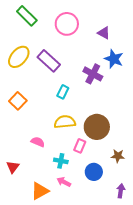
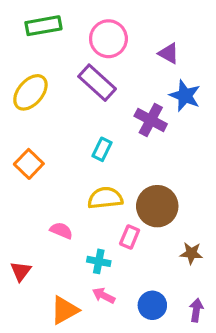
green rectangle: (27, 16) -> (43, 26), turned -55
purple rectangle: (49, 61) -> (97, 83), moved
blue circle: (94, 172) -> (152, 305), moved

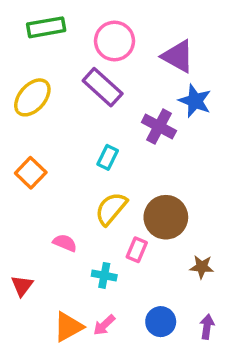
purple triangle: (169, 53) -> (178, 56), size x1.5
yellow semicircle: (105, 198) -> (111, 209), turned -44
pink arrow: (104, 296) -> (104, 325), moved, turned -70

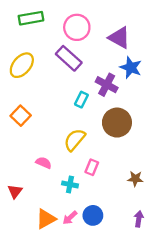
cyan rectangle: (108, 157) -> (81, 100), moved
brown circle: (166, 217) -> (117, 123), moved
blue circle: (161, 322) -> (93, 215), moved

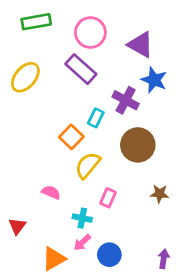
orange square: (21, 116) -> (71, 137), moved
brown star: (135, 179) -> (159, 194), moved
pink arrow: (70, 218) -> (82, 242), moved

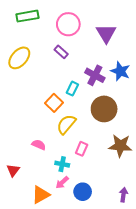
purple triangle: (141, 45) -> (106, 33), turned 30
purple rectangle: (81, 69) -> (61, 52), size x0.6
blue star: (154, 80) -> (120, 71), moved
brown star: (159, 194) -> (120, 146), size x1.6

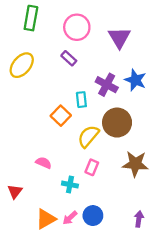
green rectangle: (27, 16) -> (31, 18), turned -70
cyan rectangle: (72, 89) -> (81, 100), turned -32
yellow semicircle: (66, 124) -> (88, 136), moved
pink arrow: (62, 183) -> (70, 218), moved

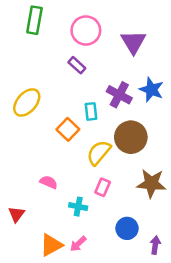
yellow ellipse: (22, 65) -> (27, 102), moved
blue circle: (93, 216) -> (127, 228), moved

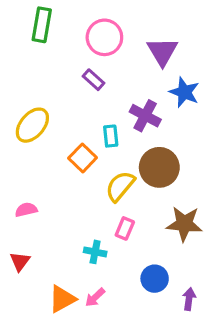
blue star: (151, 90) -> (184, 92), moved
pink semicircle: (49, 182) -> (26, 210), moved, turned -36

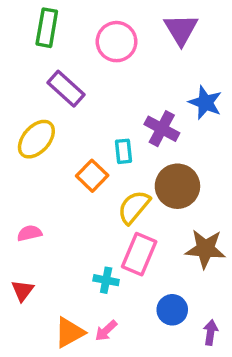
purple triangle: (162, 51) -> (181, 29), moved
purple rectangle: (93, 80) -> (66, 89), moved, size x1.5
pink rectangle: (125, 228) -> (139, 254), size x1.6

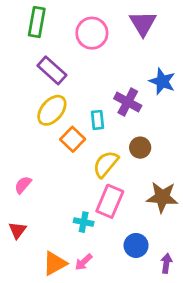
yellow ellipse: (36, 139) -> (52, 110), moved
brown circle: (177, 186) -> (140, 148), size x0.6
pink semicircle: (29, 233) -> (23, 185), turned -36

